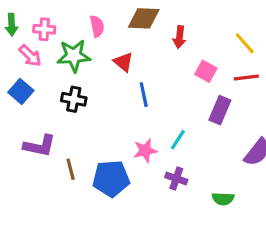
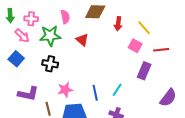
yellow line: (245, 43) -> (144, 28), moved
blue line: (144, 95) -> (95, 93), moved
pink star: (145, 151) -> (65, 90), moved

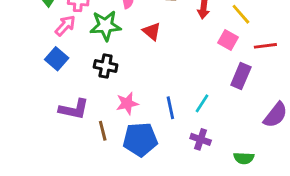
pink arrow: (22, 36) -> (65, 26), turned -91

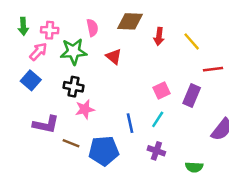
pink square: (228, 40) -> (161, 90), moved, turned 36
pink star: (127, 103) -> (85, 109), moved
brown line: (103, 131) -> (71, 143), turned -54

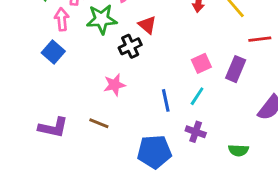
pink arrow: (38, 52) -> (62, 19), turned -48
black cross: (73, 87) -> (130, 46), moved, turned -36
purple L-shape: (46, 124) -> (53, 128), moved
blue pentagon: (104, 151) -> (154, 152), moved

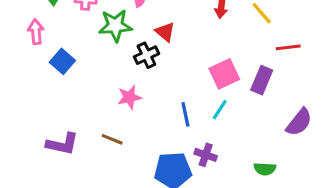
pink arrow: (62, 19) -> (36, 32), moved
pink square: (201, 63) -> (224, 74), size x1.4
purple cross: (196, 132) -> (206, 155), moved

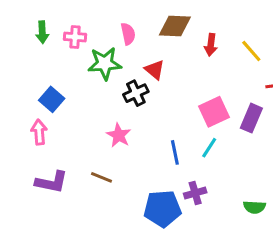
pink arrow: (36, 32) -> (39, 132), moved
pink star: (129, 97) -> (119, 135), turned -30
purple cross: (206, 155) -> (195, 193), turned -35

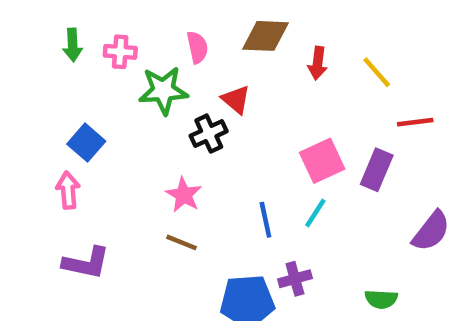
brown line: (102, 177) -> (181, 242), moved

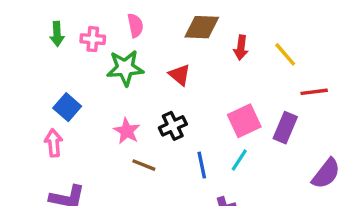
pink semicircle: (197, 47) -> (135, 25), moved
black cross: (209, 134) -> (173, 126), moved
pink star: (184, 195) -> (127, 131), moved
brown line: (181, 242) -> (144, 165), moved

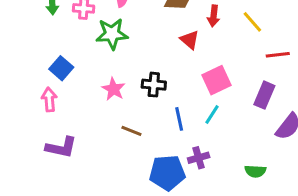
red triangle: (180, 75) -> (190, 40), moved
black cross: (173, 126) -> (154, 85), turned 30
purple rectangle: (285, 128) -> (264, 95), moved
brown line: (144, 165) -> (131, 131), moved

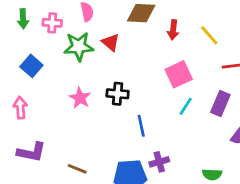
red triangle: (190, 40) -> (111, 42), moved
blue square: (61, 68) -> (31, 66), moved
pink square: (217, 80) -> (179, 74), moved
cyan line: (212, 114) -> (186, 106), moved
brown line: (131, 131) -> (77, 169), moved

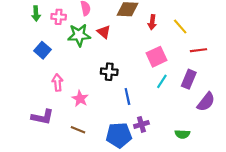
pink star: (80, 98) -> (80, 99), moved
pink arrow: (20, 108) -> (58, 82), moved

